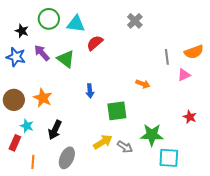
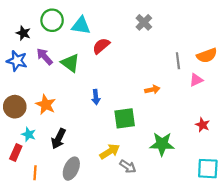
orange arrow: (143, 84) -> (152, 90), turned -32
gray arrow: (125, 147) -> (128, 166), moved
cyan square: (169, 158) -> (208, 169), moved

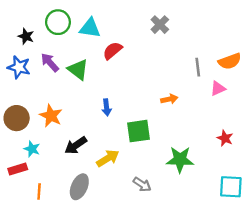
black arrow: (58, 139) -> (76, 145), moved, turned 30
yellow arrow: (110, 151) -> (108, 158), moved
red rectangle: (16, 153) -> (18, 169), turned 49

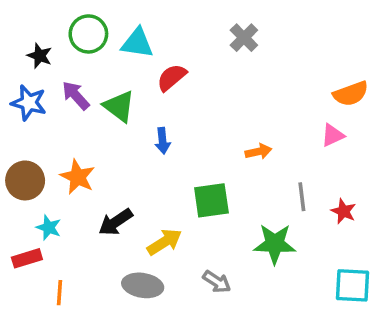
gray line: (198, 67) -> (302, 197), moved
blue arrow: (107, 107) -> (163, 141), moved
gray ellipse: (79, 187) -> (143, 285), moved, turned 75

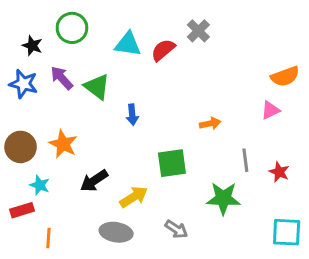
cyan triangle: (137, 43) -> (128, 44), moved
red semicircle: (172, 77) -> (163, 50), moved

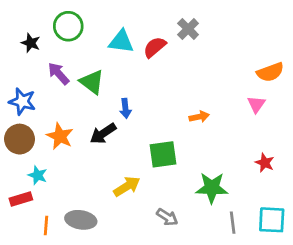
blue star: (23, 84) -> (22, 101), moved
pink triangle: (270, 110) -> (256, 104), turned -30
gray line: (245, 160) -> (233, 223), moved
black arrow: (94, 181) -> (103, 133), moved
gray ellipse: (116, 232) -> (81, 220), moved

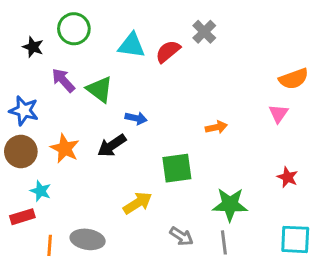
blue arrow: (125, 108) -> (136, 118), turned -72
gray line: (233, 223) -> (224, 242), moved

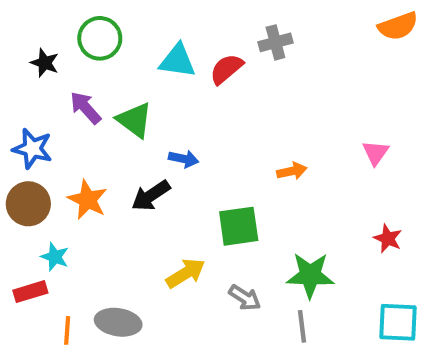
gray cross: (204, 32) -> (275, 42), turned 30
orange semicircle: (294, 79) -> (398, 26), moved
gray arrow: (181, 236) -> (245, 298), moved

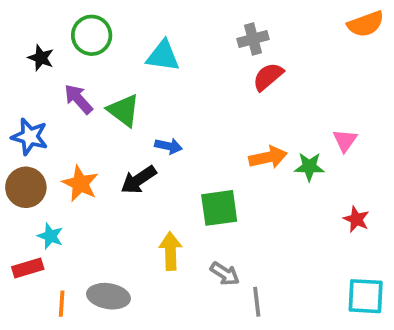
red semicircle: (226, 69) -> (268, 77), moved
orange arrow: (292, 171) -> (268, 157), size x1.4
yellow arrow: (186, 273) -> (170, 251), turned -60
green star: (310, 275) -> (309, 167), moved, size x0.7
gray line: (302, 326) -> (257, 302), moved

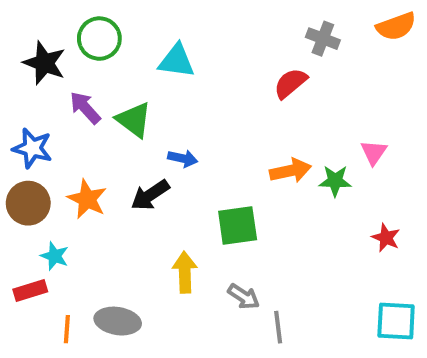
gray cross: (253, 39) -> (323, 39), moved, turned 36
black star: (41, 58) -> (44, 63), size x1.5

